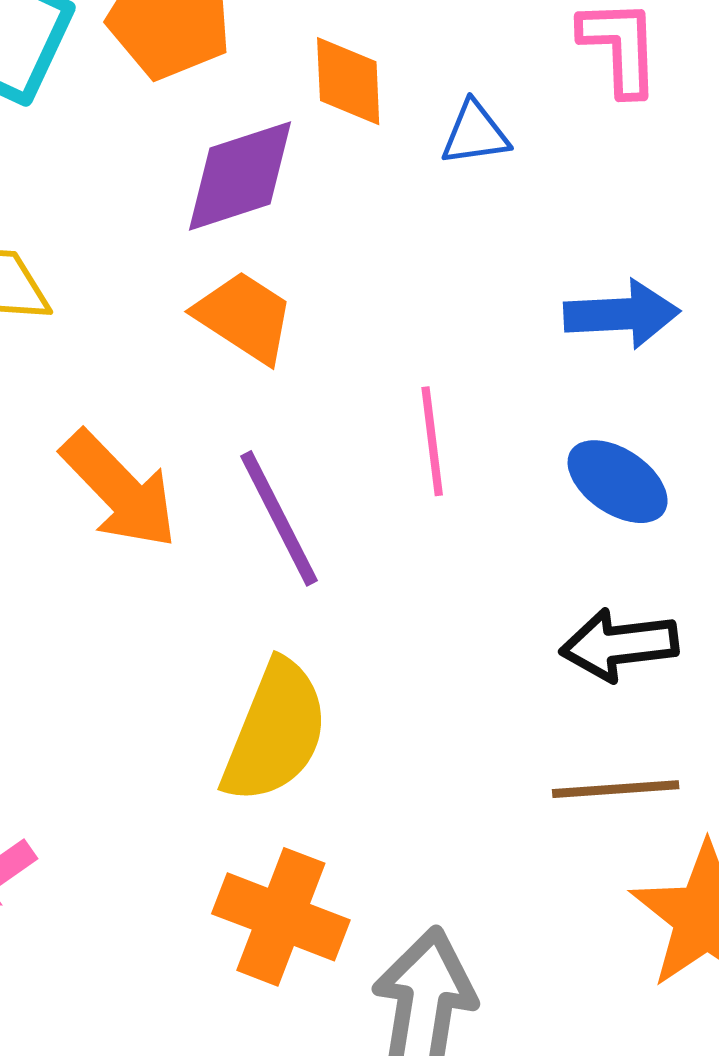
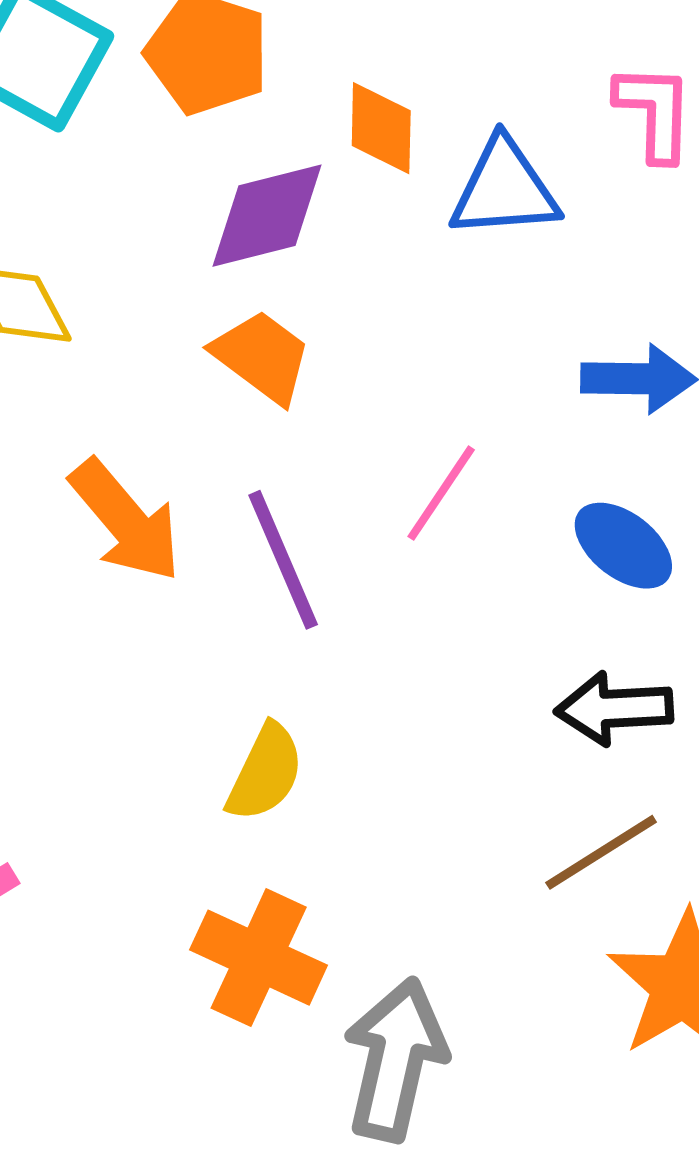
blue triangle: (475, 134) -> (504, 189), size x1.6
pink line: (432, 441) -> (441, 493), turned 37
yellow semicircle: (275, 732) -> (265, 773), size x0.7
brown line: (616, 789) -> (601, 852), turned -32

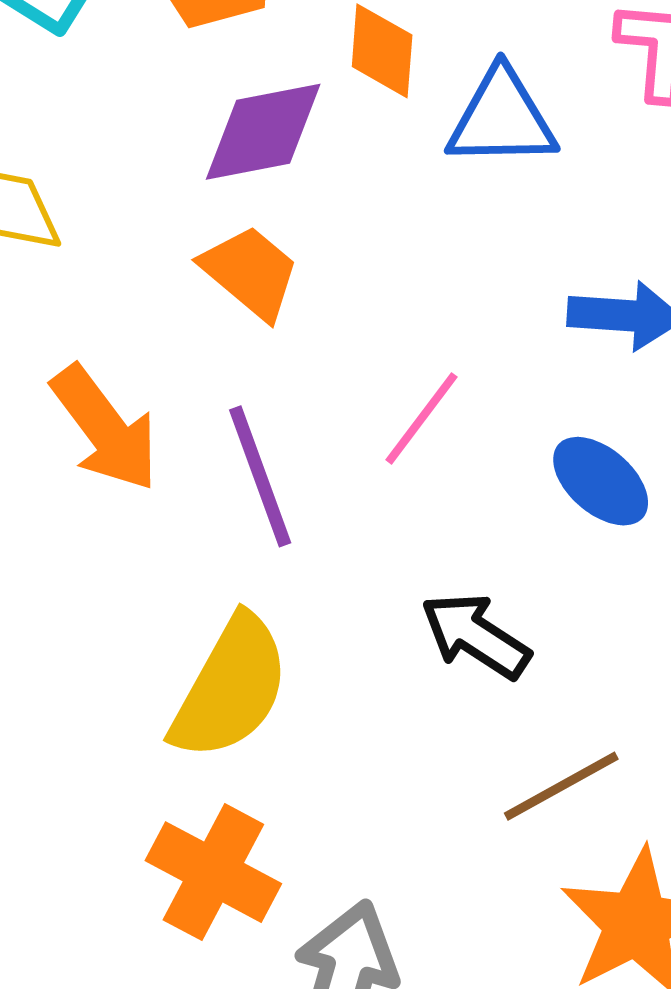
black arrow: (614, 708) -> (476, 636), moved, turned 33
yellow semicircle: (265, 773) -> (230, 688), size x1.5

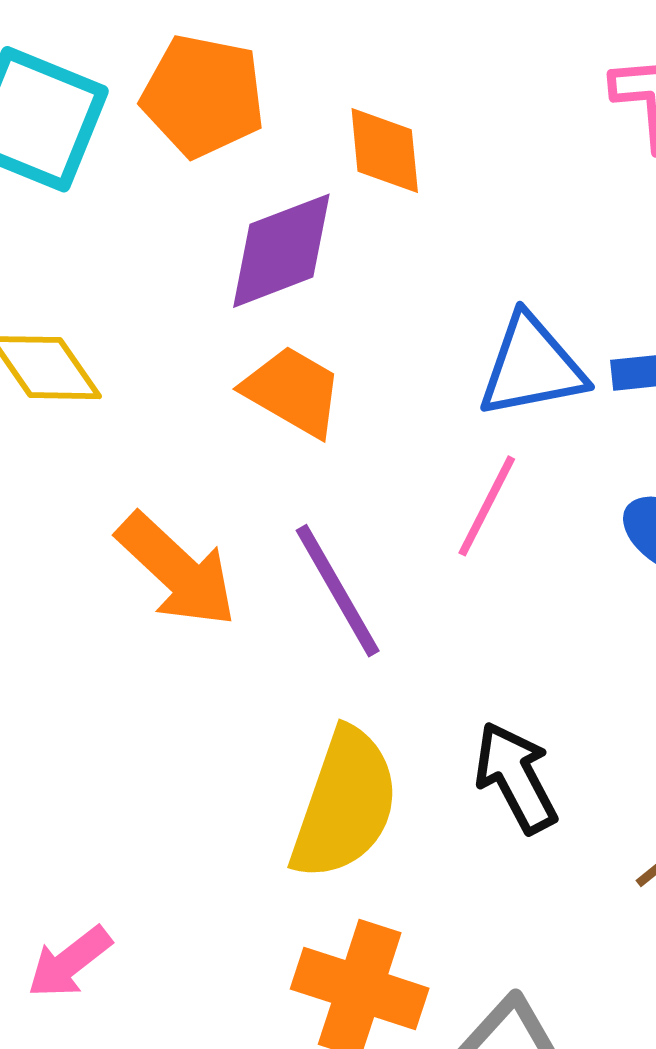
blue triangle: (502, 118) -> (532, 367), moved
black arrow: (476, 636) -> (516, 777), moved, turned 39

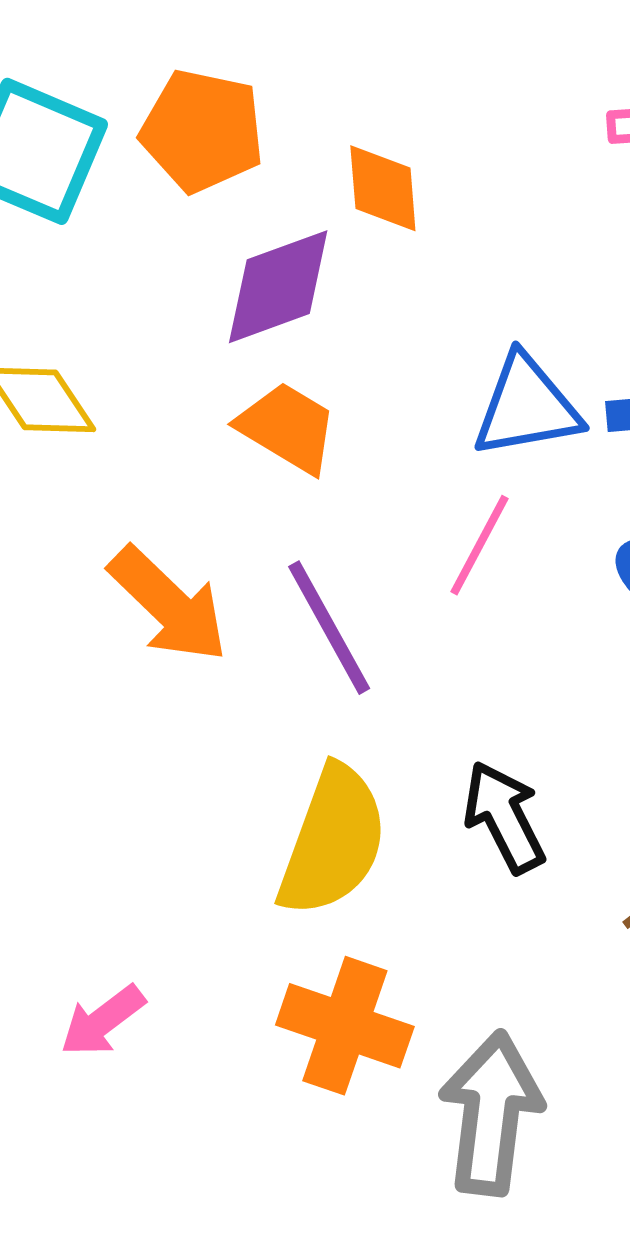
pink arrow: (69, 962) -> (102, 1021), moved

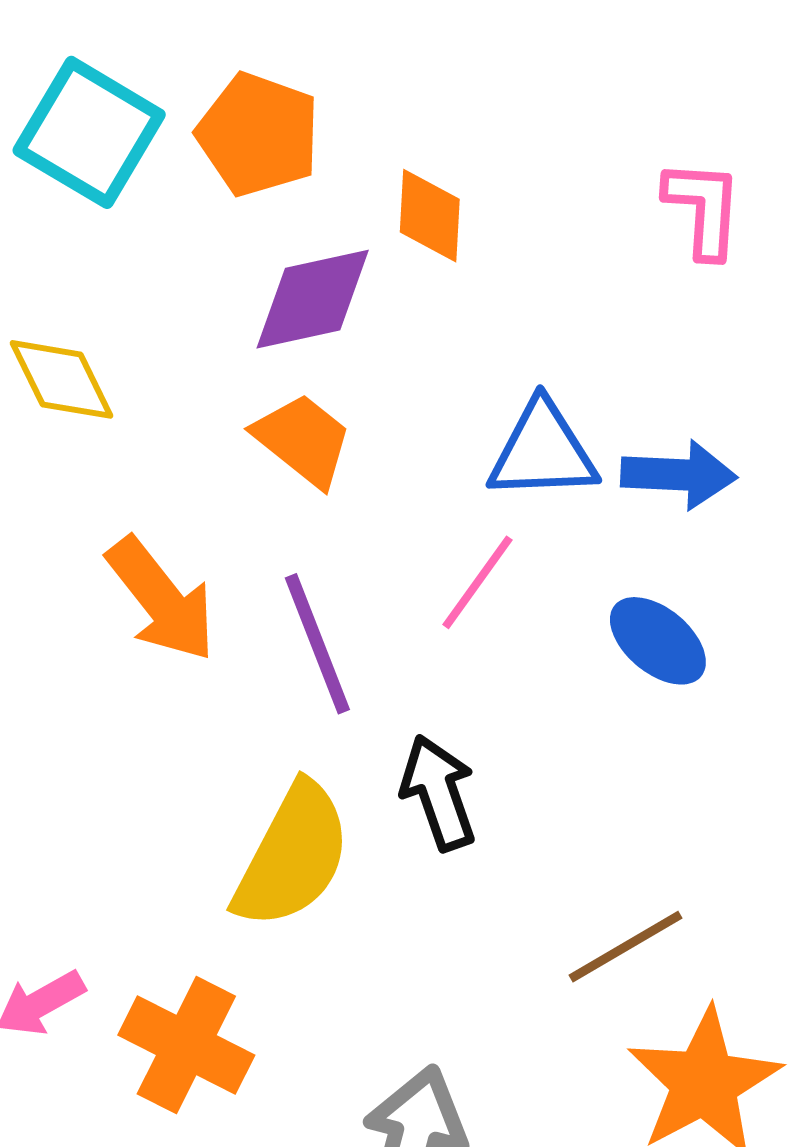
black arrow: (504, 817) -> (439, 793), moved
orange cross: (345, 1026) -> (186, 1045), moved

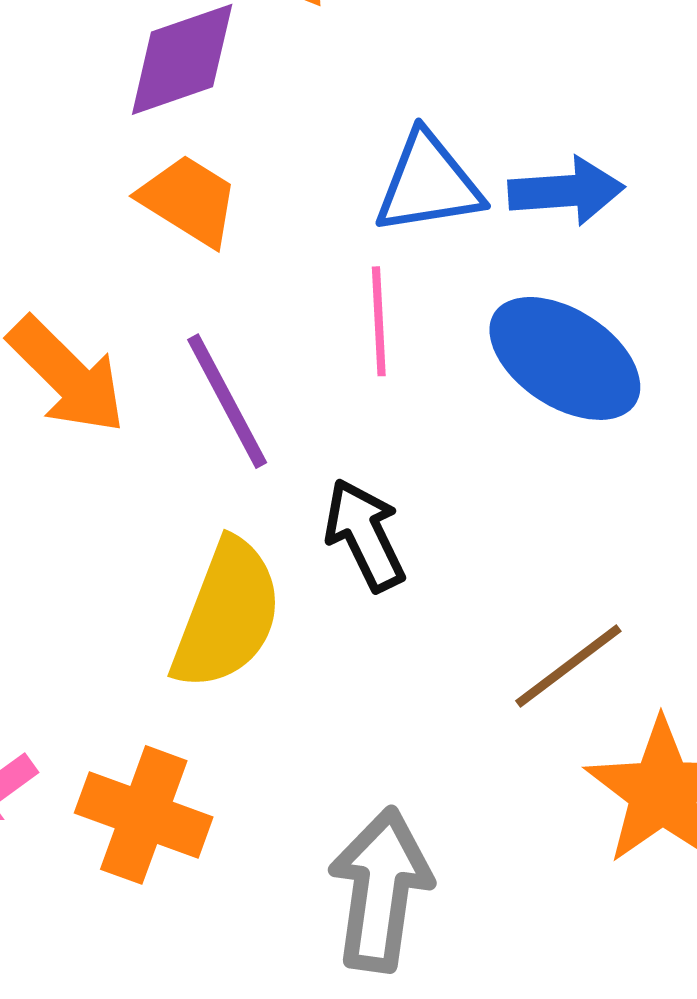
pink line: (477, 582) -> (379, 321), turned -32
blue ellipse: (658, 641) -> (565, 358), size x1.5

